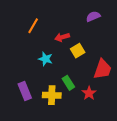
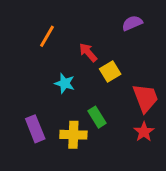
red arrow: (62, 37) -> (88, 52), turned 64
red trapezoid: (103, 69) -> (145, 98), turned -40
red star: (89, 93) -> (144, 132), moved

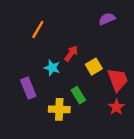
red arrow: (88, 52) -> (71, 53), moved, turned 77
yellow square: (110, 72) -> (94, 67), moved
purple rectangle: (35, 129) -> (28, 88), moved

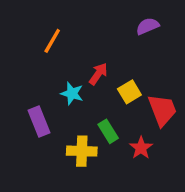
red star: (116, 107) -> (141, 148), moved

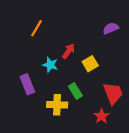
purple semicircle: (148, 26) -> (111, 28), moved
red trapezoid: (162, 110) -> (113, 93), moved
red star: (141, 148) -> (102, 116), moved

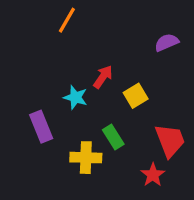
orange line: (37, 28) -> (67, 20), moved

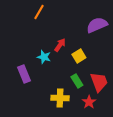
purple semicircle: (167, 42) -> (97, 25), size x1.5
green rectangle: (113, 137) -> (77, 81), moved
yellow cross: (86, 158) -> (60, 98), moved

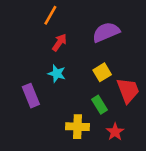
purple semicircle: (97, 25) -> (106, 32), moved
red arrow: (60, 45) -> (59, 42), moved
red trapezoid: (99, 82) -> (128, 90), moved

